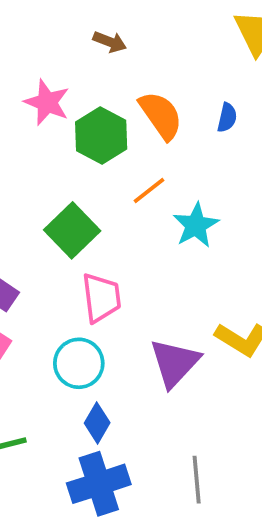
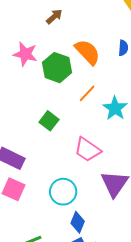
brown arrow: (110, 42) -> (54, 17), turned -54
green square: (72, 230) -> (49, 121), size x0.7
pink trapezoid: (101, 298) -> (88, 150), moved, turned 140

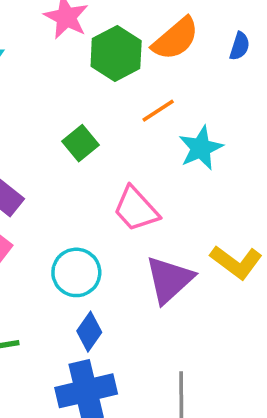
orange semicircle: (87, 52) -> (176, 39), turned 80

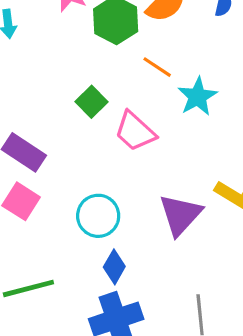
orange line: (158, 111) -> (157, 67), turned 72
pink trapezoid: (136, 209) -> (135, 131), moved

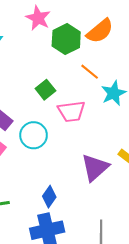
pink trapezoid: (135, 131) -> (71, 111), turned -56
cyan circle: (98, 216) -> (34, 135), moved

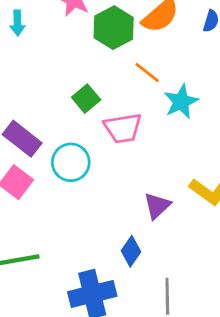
purple triangle: (95, 168) -> (157, 206), size x0.7
blue diamond: (49, 197) -> (131, 251), moved

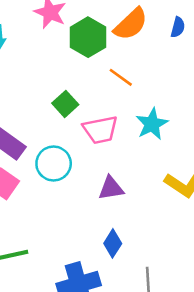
cyan star: (181, 102) -> (152, 124), moved
purple triangle: (157, 206) -> (111, 188), moved, turned 36

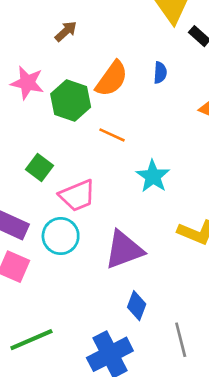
green square: (65, 104) -> (39, 167), moved
pink trapezoid: (100, 130) -> (77, 196), moved
purple triangle: (111, 188) -> (124, 250), size x1.5

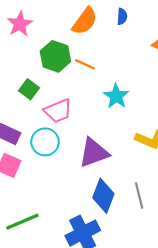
pink star: (27, 83) -> (20, 24), turned 30
green hexagon: (71, 101) -> (55, 56), moved
blue diamond: (137, 306) -> (103, 196), size x1.5
gray line: (181, 340) -> (139, 195), moved

